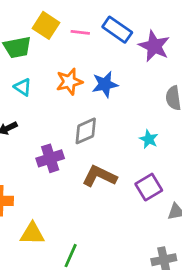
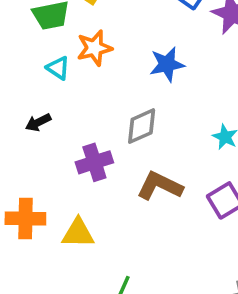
orange star: (69, 82) -> (94, 48), moved
yellow triangle: (32, 234) -> (78, 233), moved

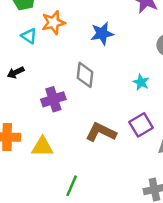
gray diamond: (142, 126) -> (85, 75), turned -60
brown L-shape: (160, 186) -> (101, 132), moved

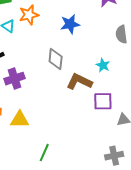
purple cross: (53, 99) -> (14, 79), moved
purple square: (141, 125) -> (103, 101), turned 30
brown L-shape: (101, 132) -> (79, 82), moved

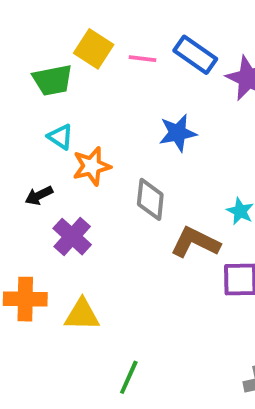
orange star: (29, 15) -> (92, 166), moved
purple cross: (14, 79) -> (72, 237), turned -30

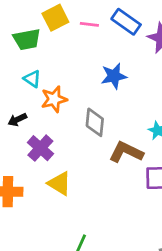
yellow square: (94, 49) -> (55, 18), turned 30
yellow triangle: (82, 315) -> (59, 183), moved, turned 30

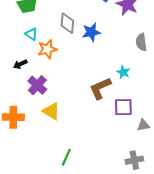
gray diamond: (95, 122) -> (67, 23), moved
brown L-shape: (126, 152) -> (100, 88), turned -50

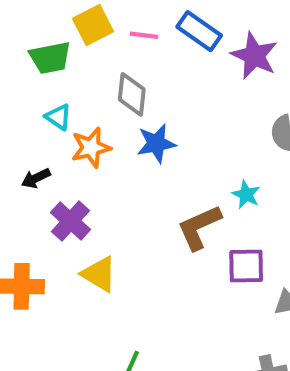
blue star: (91, 32) -> (156, 143), moved

